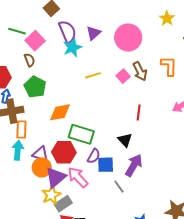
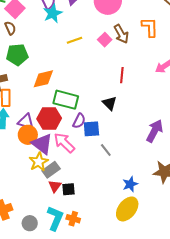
green pentagon: (35, 87) -> (17, 55), turned -30
purple arrow: (134, 165) -> (155, 131), moved
purple triangle: (56, 177) -> (42, 144), turned -40

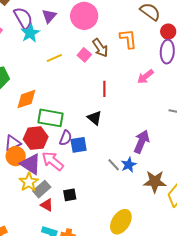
purple triangle: (26, 122) -> (13, 143), turned -36
gray line: (106, 150) -> (114, 165), moved
blue star: (130, 184) -> (129, 165), moved
red triangle: (55, 186) -> (47, 205), turned -32
black square: (69, 189) -> (70, 195), moved

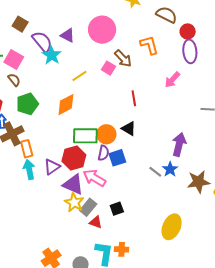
purple triangle: (49, 16) -> (68, 35), turned -35
orange diamond: (26, 99) -> (66, 105), moved
orange circle: (16, 156) -> (106, 134), moved

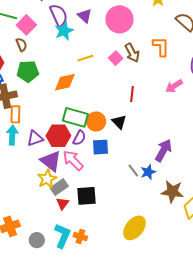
purple semicircle: (103, 153) -> (79, 138), moved
black square: (117, 209) -> (86, 196), size x1.5
red triangle: (96, 222) -> (63, 204), turned 32

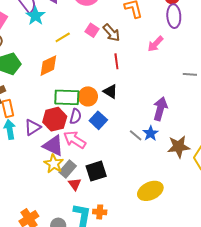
brown arrow: (132, 53) -> (111, 33), moved
blue square: (100, 147) -> (98, 120), turned -30
yellow ellipse: (134, 228) -> (150, 191), turned 40

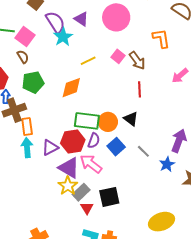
gray line: (136, 135) -> (143, 151), moved

